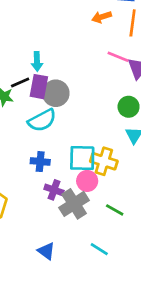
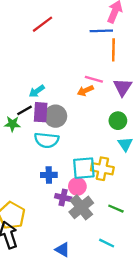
orange arrow: (102, 17) -> (85, 91), moved
pink line: (118, 57) -> (94, 79), moved
cyan arrow: (37, 61) -> (37, 91), turned 63
cyan semicircle: (42, 120) -> (47, 140), turned 40
pink circle: (87, 181) -> (77, 186), moved

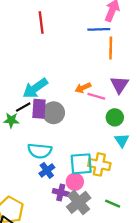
red line: (43, 24) -> (41, 23), turned -60
pink line: (94, 79) -> (96, 96), moved
cyan arrow: (37, 91) -> (35, 88), size x1.6
cyan semicircle: (47, 140) -> (40, 151), moved
blue cross: (49, 175) -> (47, 170), turned -35

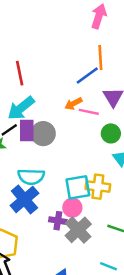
red line: (41, 23) -> (20, 73), moved
blue line: (99, 29) -> (87, 76), moved, turned -30
blue cross: (47, 170) -> (24, 199), moved, size x1.6

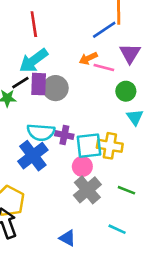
purple cross: (58, 221) -> (64, 135), moved

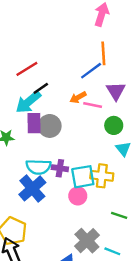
red line: (34, 24) -> (27, 69), turned 70
black line: (20, 83) -> (41, 88), moved
gray cross: (87, 190) -> (87, 241), moved

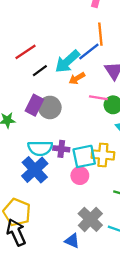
cyan arrow: (28, 102) -> (67, 61), moved
pink line: (93, 105) -> (98, 98), moved
purple rectangle: (34, 123) -> (34, 105), turned 30

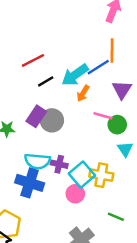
orange arrow: (77, 78) -> (83, 93), turned -35
cyan square: (84, 156) -> (82, 175), turned -35
blue cross: (35, 170) -> (30, 183), turned -36

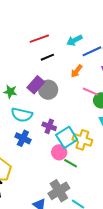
cyan arrow: (75, 75) -> (74, 40), moved, size x0.7
cyan semicircle: (37, 161) -> (22, 115), moved
blue cross: (30, 183) -> (23, 138), size x0.7
green line: (116, 217) -> (71, 163), moved

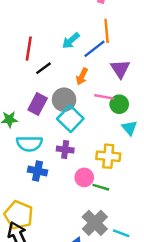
red line: (39, 39) -> (29, 49), turned -48
gray circle: (48, 90) -> (64, 100), moved
cyan square: (67, 137) -> (70, 119), moved

